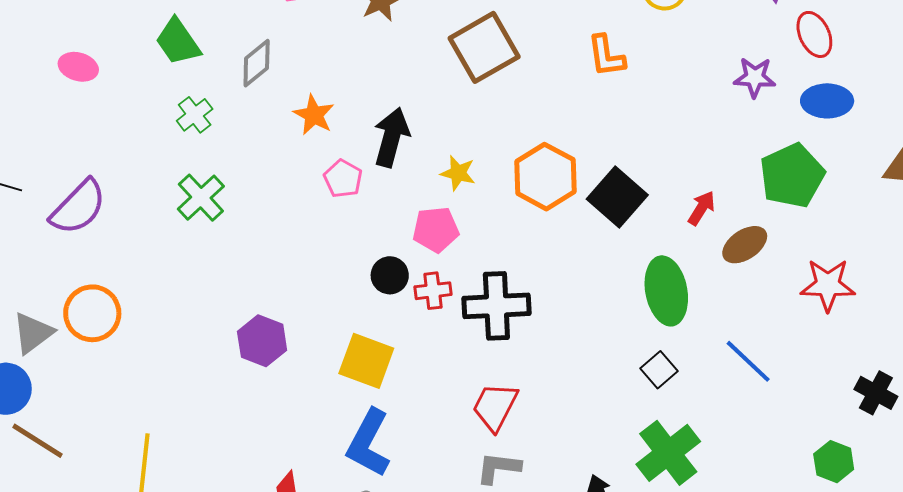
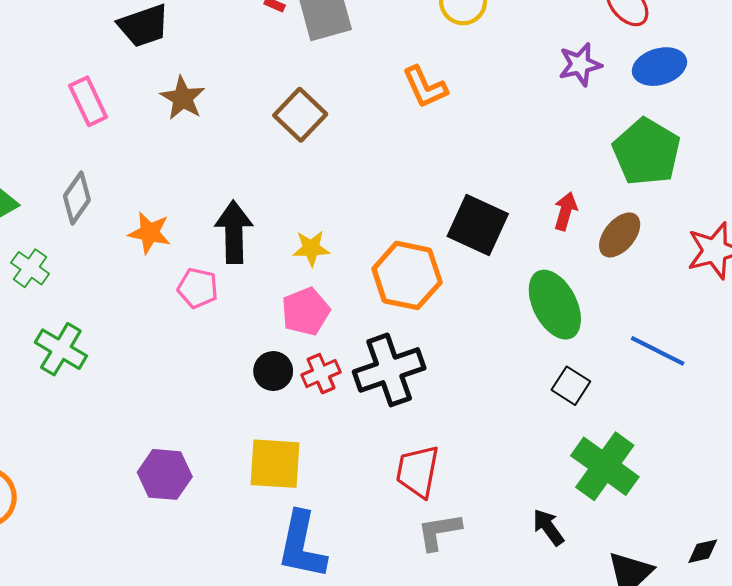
brown square: (484, 47) -> (300, 115), size x0.7
orange hexagon: (545, 177) -> (407, 275), moved

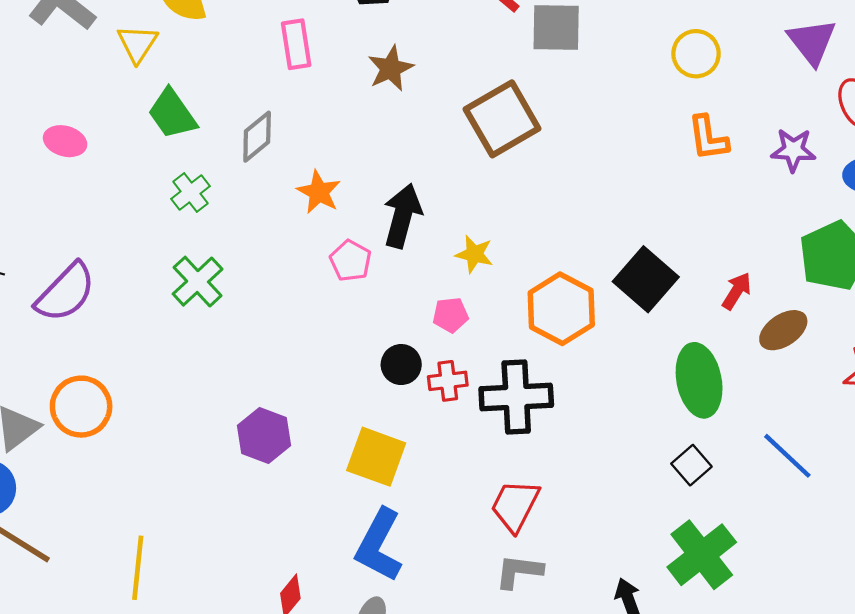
orange L-shape: (425, 87) -> (708, 138), moved
brown square: (300, 115) -> (502, 119), size x1.4
pink pentagon: (306, 311) -> (451, 315), size x0.7

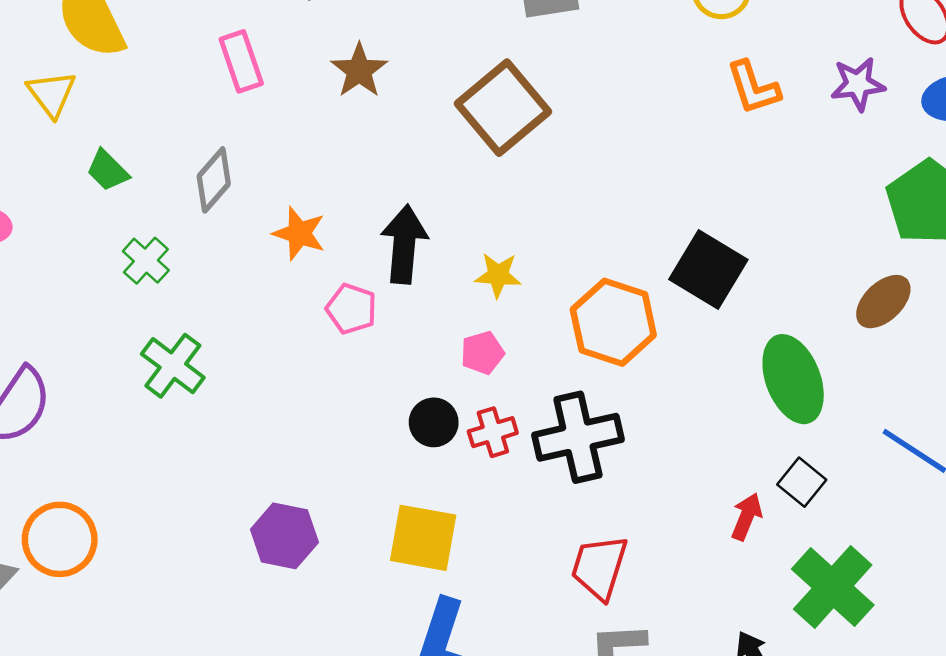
green trapezoid: (172, 114) -> (108, 170), size x0.7
red arrow: (737, 291) -> (747, 517), moved

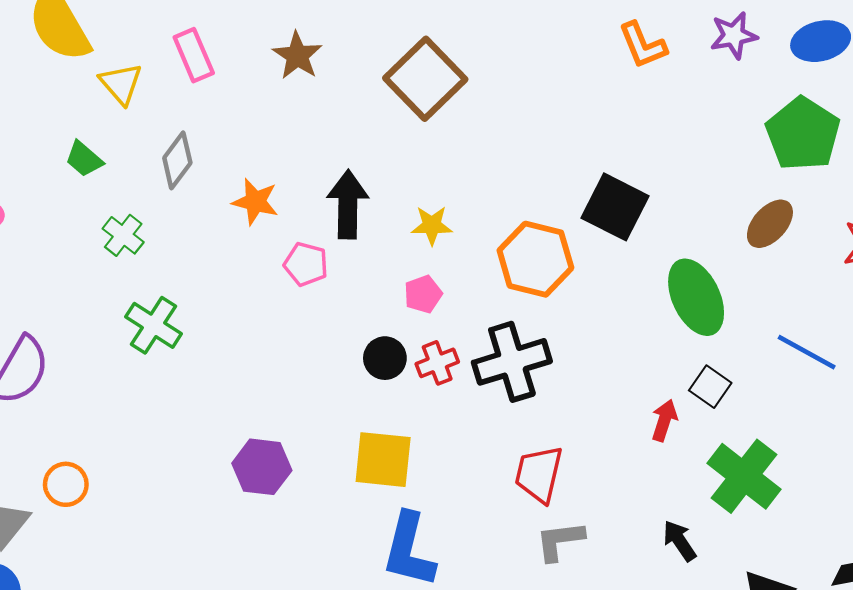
yellow triangle: (51, 94) -> (121, 84), moved
orange circle: (60, 539) -> (66, 484), size x0.7

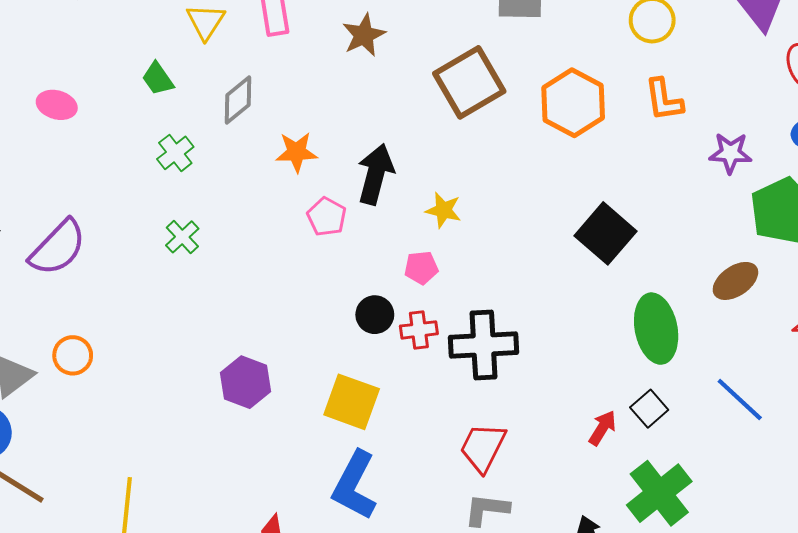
purple star: (734, 35) -> (730, 153), moved
orange star: (255, 202) -> (297, 152), turned -30
orange hexagon: (535, 259) -> (573, 103), moved
green cross: (154, 325) -> (182, 237), size x0.7

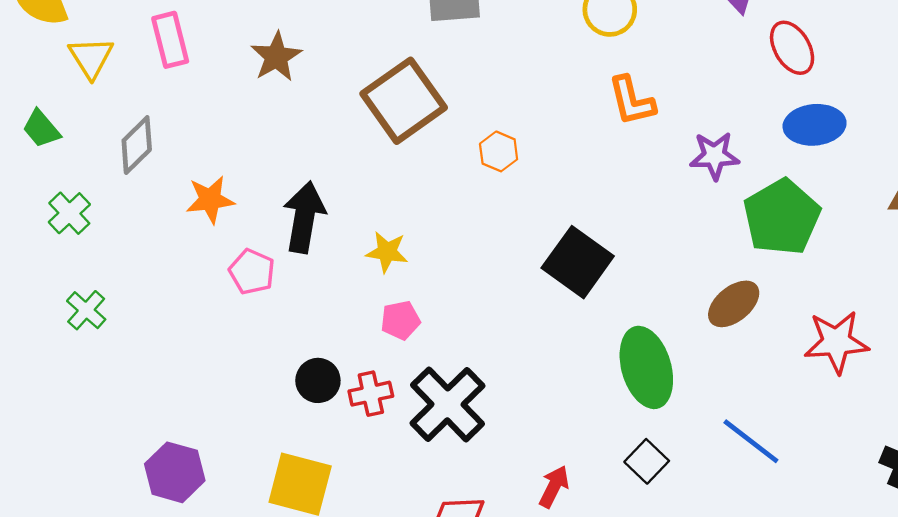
orange hexagon: (573, 103) -> (499, 151), moved, size x0.5
pink pentagon: (421, 268) -> (400, 320), moved
black cross: (484, 345) -> (447, 404), turned -36
red arrow: (602, 428) -> (554, 487), moved

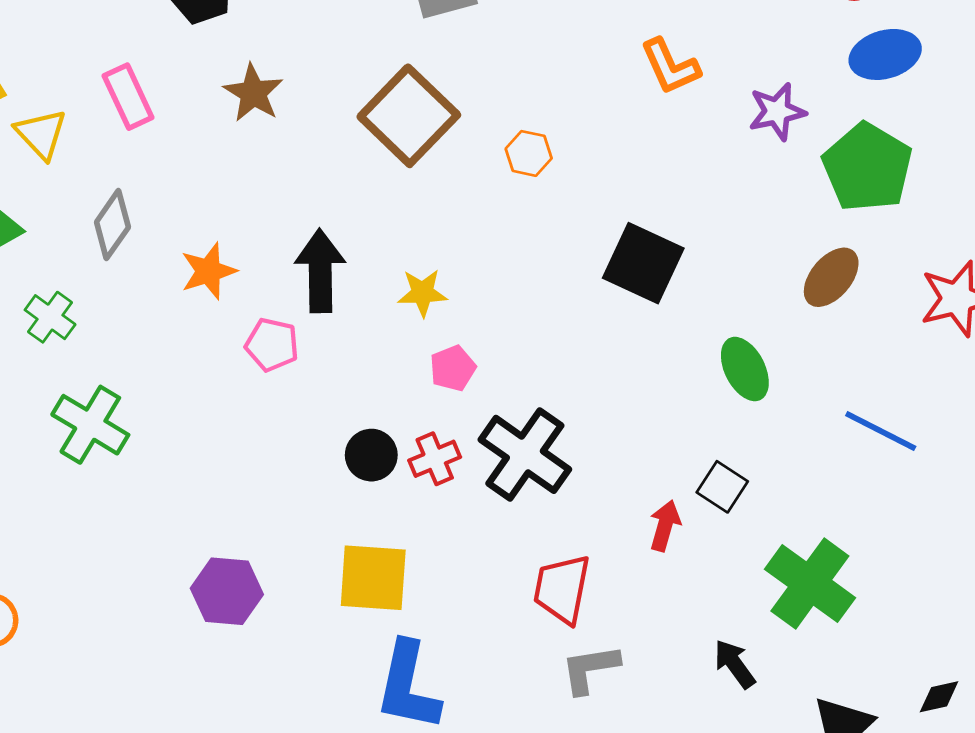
green cross: (86, 310) -> (90, 425), size x1.6
green ellipse: (646, 367) -> (745, 369), size x0.7
black square: (647, 461) -> (722, 487), moved

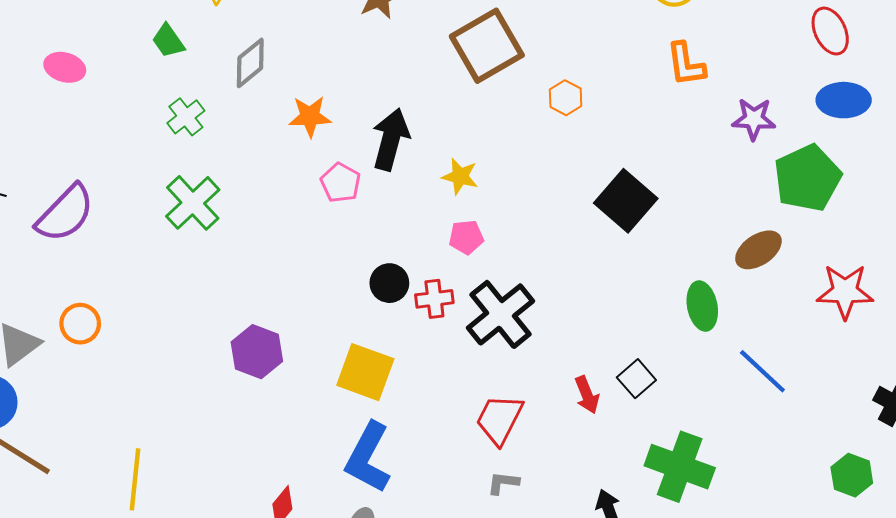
green ellipse: (745, 369) -> (702, 306), moved
red arrow: (665, 526) -> (587, 395), turned 126
green cross: (810, 583) -> (680, 467), turned -32
gray L-shape: (590, 669) -> (503, 483), size x0.7

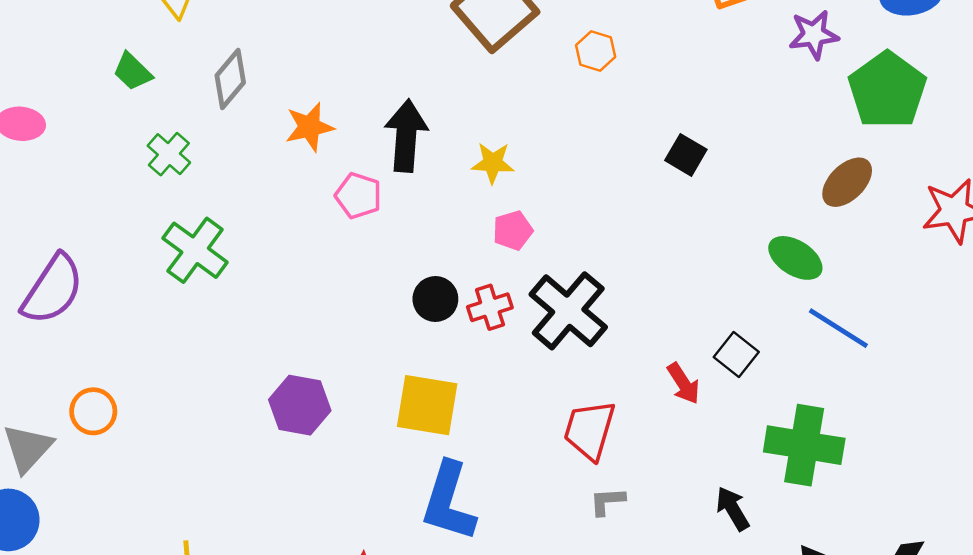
black square: (626, 201) -> (686, 155), size x0.6
green ellipse: (702, 306) -> (795, 258), turned -36
blue line: (762, 371) -> (838, 328), moved

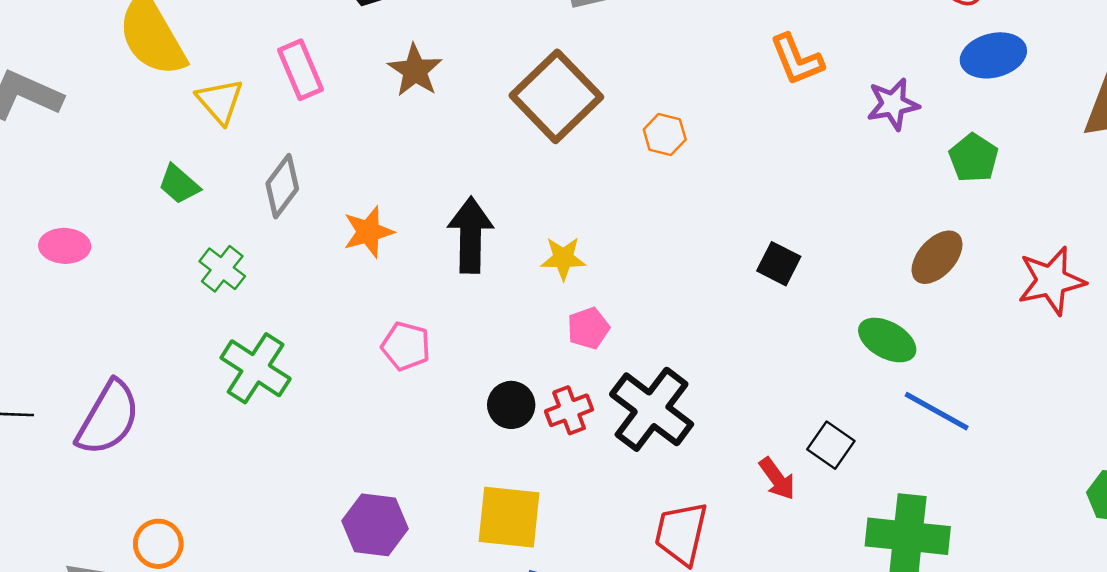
green pentagon: (887, 90) -> (974, 158), size x0.6
black square: (686, 155) -> (779, 264), moved
pink pentagon: (358, 196) -> (406, 346), moved

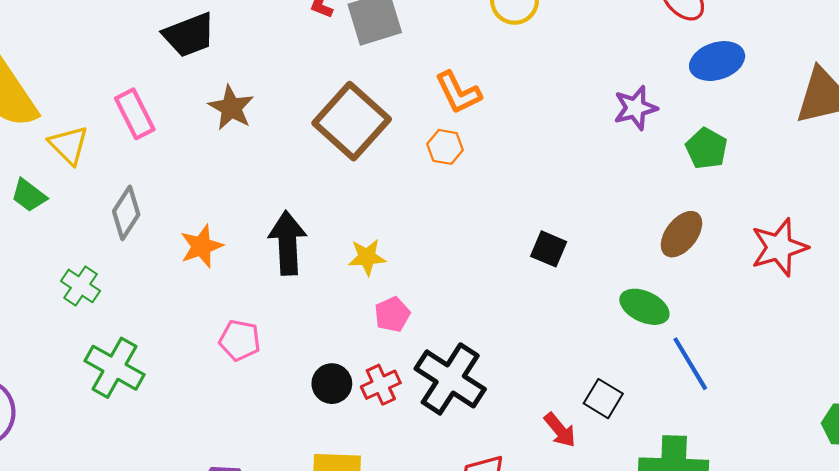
orange L-shape: (797, 60) -> (458, 93), moved
green trapezoid: (179, 184) -> (29, 195), moved
blue line: (937, 411) -> (690, 364), turned 34

